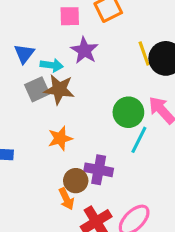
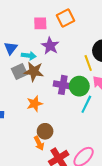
yellow line: (144, 54) -> (88, 63), moved
purple cross: (99, 170) -> (63, 85), moved

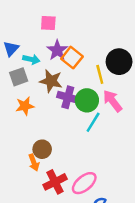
orange square: (66, 18) -> (72, 58), moved, turned -30
brown star: (34, 72) -> (51, 81), moved
orange star: (35, 104) -> (25, 106), moved

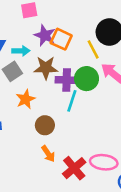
cyan line: (93, 122) -> (72, 101), moved
brown circle: (42, 149) -> (45, 125), moved
pink ellipse: (84, 183) -> (104, 162), turned 60

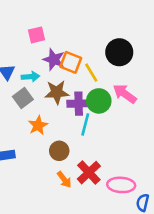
yellow line: (93, 49) -> (91, 73), moved
red cross: (74, 168) -> (89, 173), moved

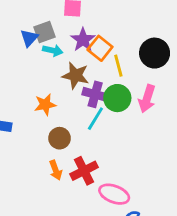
pink arrow: (125, 94) -> (147, 99), turned -125
gray square: (23, 98) -> (44, 32), moved

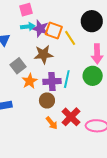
gray square: (44, 32) -> (18, 66), moved
cyan arrow: (53, 50) -> (28, 27), moved
purple cross: (95, 94) -> (52, 81), moved
green circle: (117, 98) -> (93, 76), moved

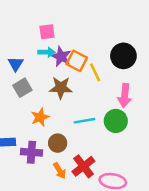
gray square: (18, 66) -> (22, 88), moved
cyan line: (67, 79) -> (85, 121), turned 60
purple cross: (52, 81) -> (31, 152), moved

